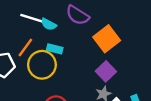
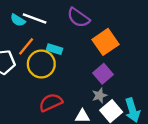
cyan semicircle: (49, 24) -> (18, 20), moved

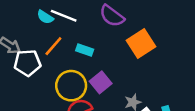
yellow circle: (41, 64) -> (71, 86), moved
purple square: (103, 74) -> (101, 82), moved

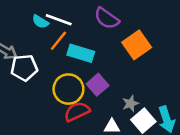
orange line: (53, 46) -> (58, 41), moved
cyan rectangle: (85, 50) -> (81, 53), size x1.5

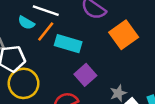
cyan semicircle: (40, 22) -> (26, 23), moved
yellow circle: (68, 89) -> (24, 83), moved

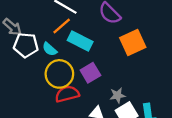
cyan semicircle: (26, 23) -> (50, 49), moved
yellow circle: (24, 83) -> (59, 74), moved

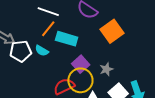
yellow circle: (59, 74) -> (80, 80), moved
gray star: (118, 95) -> (106, 69), moved

